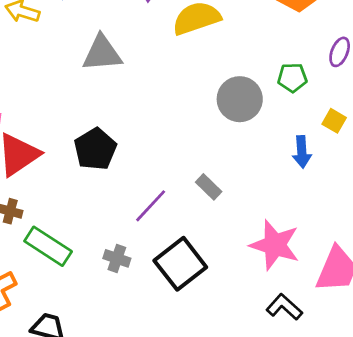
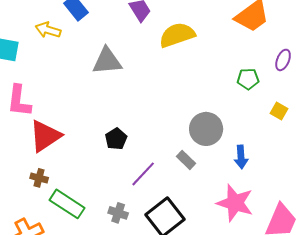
gray circle: (240, 99) -> (206, 129), moved
black pentagon: (95, 149) -> (116, 139), moved, size x0.7
blue arrow: (302, 152) -> (241, 157), moved

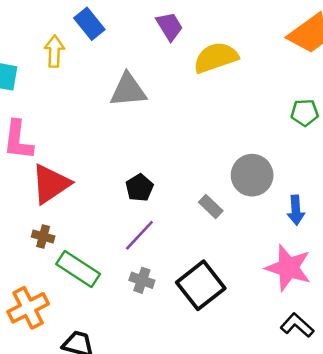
yellow arrow: (48, 30) -> (54, 51), turned 75
gray rectangle: (186, 160) -> (211, 206), moved
purple line: (143, 174) -> (139, 235), moved

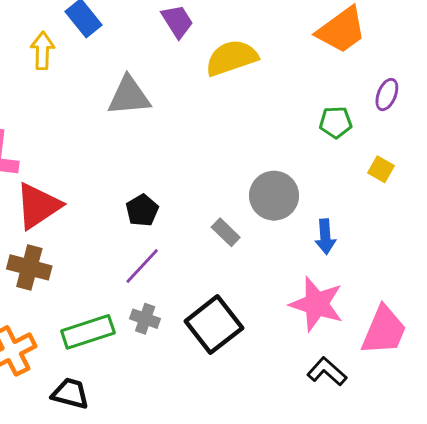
brown cross: (43, 236) -> (29, 267), size x1.6
green rectangle: (78, 269) -> (88, 332), moved, turned -51

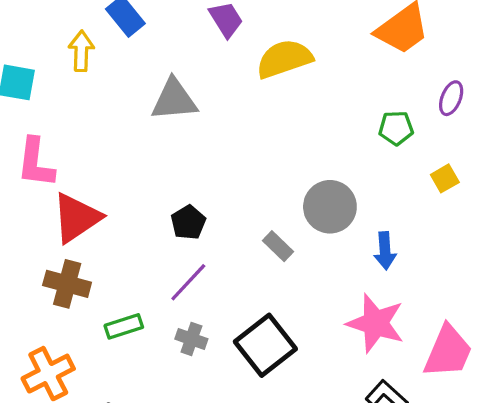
yellow square: (381, 169) -> (445, 178), turned 30
green rectangle: (88, 332) -> (124, 326), moved, size x0.7

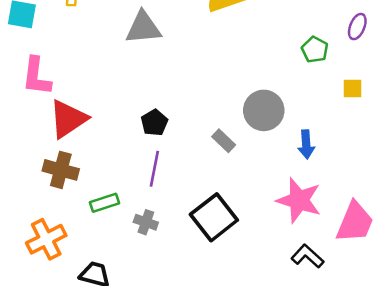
green pentagon: (396, 128) -> (315, 50), turned 30
yellow square: (445, 178) -> (352, 89), turned 30
purple line: (188, 282) -> (154, 169), turned -32
gray cross: (191, 339) -> (146, 222), moved

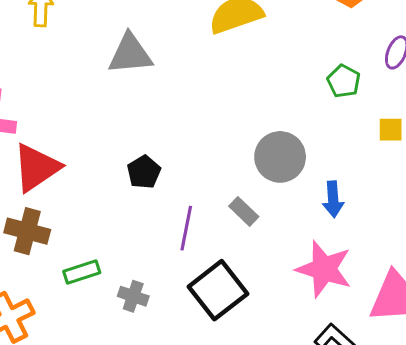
gray rectangle: (224, 141) -> (244, 211), moved
purple line: (154, 169) -> (186, 228), moved

